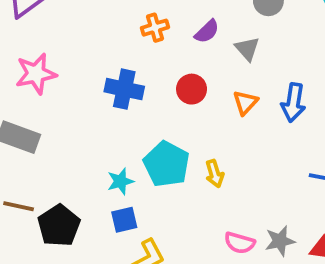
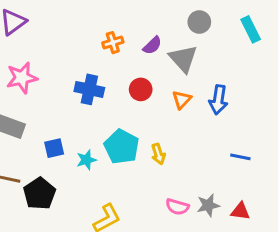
gray triangle: (247, 49) -> (183, 59), size x1.5
blue square: (124, 220) -> (54, 148), moved

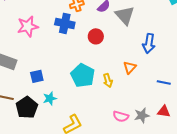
pink star: (22, 78) -> (28, 26), moved
blue cross: (89, 89) -> (65, 23), moved
orange triangle: (182, 100) -> (130, 67), moved
cyan star: (86, 160) -> (50, 98), moved
red triangle: (240, 211) -> (164, 111), moved

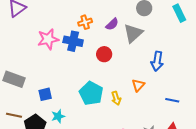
gray triangle: (125, 15) -> (133, 33), turned 30
pink star: (28, 26) -> (48, 39), moved

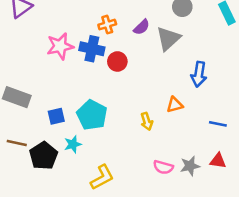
red circle: (104, 54) -> (117, 61), moved
orange triangle: (138, 85) -> (175, 105), turned 32
cyan pentagon: (91, 93) -> (92, 115), moved

